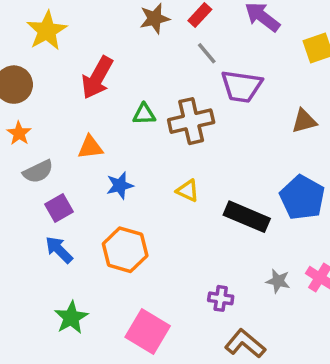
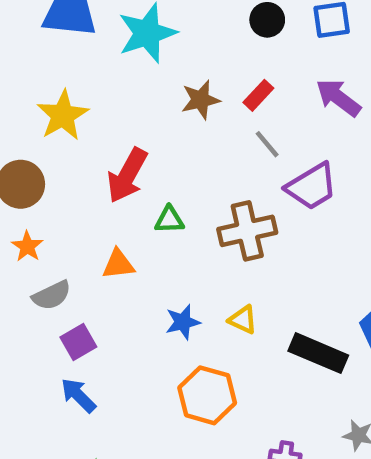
purple trapezoid: (242, 86) -> (312, 186), turned -39
green triangle: (144, 114) -> (169, 220), moved
blue star: (120, 185) -> (183, 322), moved
orange hexagon: (125, 250) -> (207, 395), moved

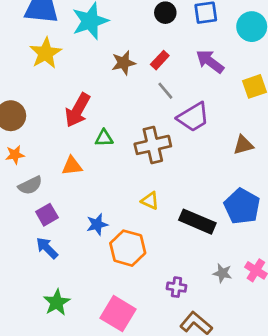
yellow star: (63, 115) -> (46, 53), moved
orange star: (27, 246) -> (15, 155), turned 30
blue star: (183, 322) -> (97, 224), moved

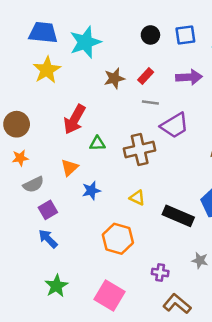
purple arrow: (210, 61) -> (189, 77), turned 140
gray line: (165, 91) -> (150, 102), turned -42
orange triangle: (72, 166) -> (70, 168), turned -36
blue star: (97, 224) -> (91, 191), moved

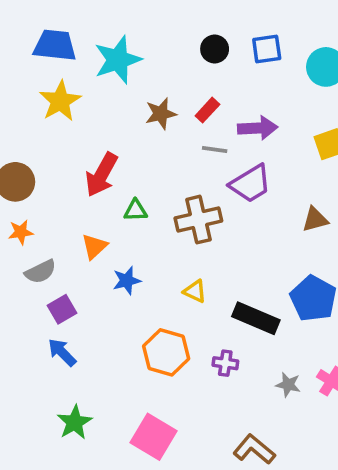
purple arrow: (189, 77) -> (258, 128), moved
purple cross: (160, 273) -> (225, 363), moved

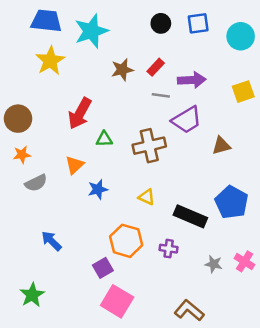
brown triangle: (315, 220) -> (221, 146), moved
purple square: (62, 309) -> (103, 268), moved
green star: (75, 422) -> (32, 295), moved

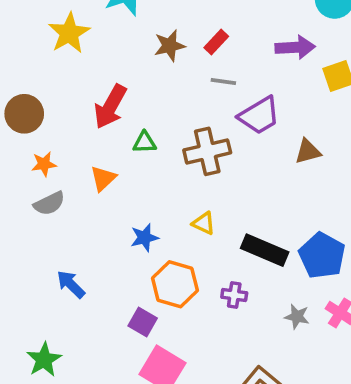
purple arrow: (192, 80) -> (295, 47), moved
orange star: (22, 155) -> (44, 164), moved
blue star: (98, 189) -> (144, 238), moved
blue pentagon: (232, 202) -> (322, 256), moved
purple square: (103, 268) -> (143, 322), turned -30

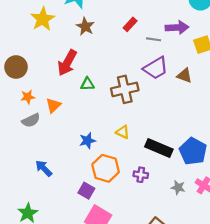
brown star: (170, 46) -> (85, 27), moved, turned -30
gray line: (223, 81) -> (154, 39), moved
brown triangle: (308, 151) -> (184, 76), moved, turned 35
orange triangle: (103, 178) -> (53, 105), moved

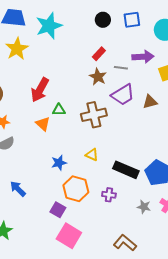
brown star: (85, 27) -> (98, 77), moved
brown triangle: (184, 76) -> (150, 102), turned -35
orange triangle: (53, 105) -> (43, 124), moved, turned -35

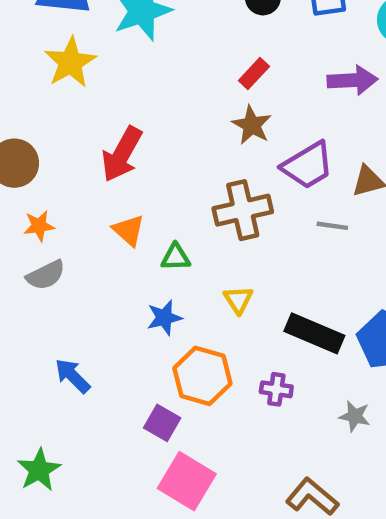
gray line: (121, 68) -> (332, 226), moved
green triangle: (59, 110) -> (176, 257), moved
yellow triangle: (92, 155) -> (238, 300), turned 32

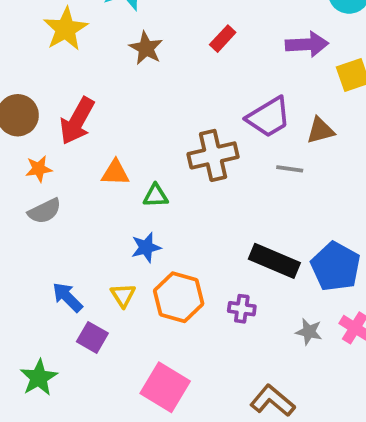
brown star: (252, 125) -> (146, 48), moved
red arrow: (122, 154) -> (77, 121), moved
orange triangle: (129, 230) -> (115, 173), turned -40
yellow triangle: (238, 300) -> (123, 295), moved
purple square: (162, 423) -> (92, 337), moved

